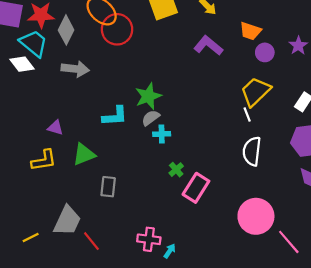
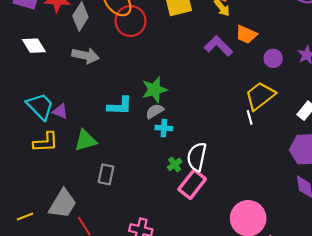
orange trapezoid: (250, 31) -> (246, 35), moved
cyan trapezoid: (34, 43) -> (40, 106), moved
white semicircle: (252, 151) -> (197, 157), moved

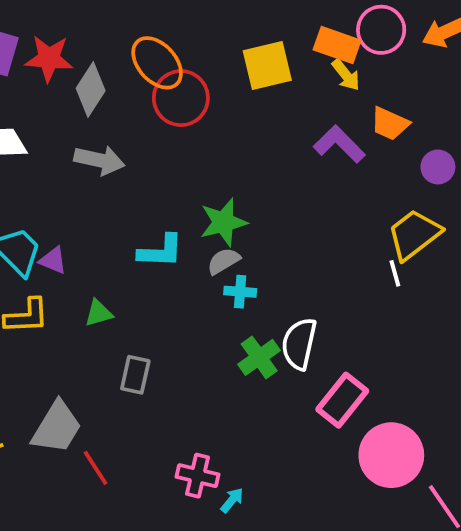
green triangle: (86, 140) -> (99, 313), size x0.7
green cross: (175, 164) -> (259, 357), size x1.5
pink rectangle: (192, 184) -> (342, 400), moved

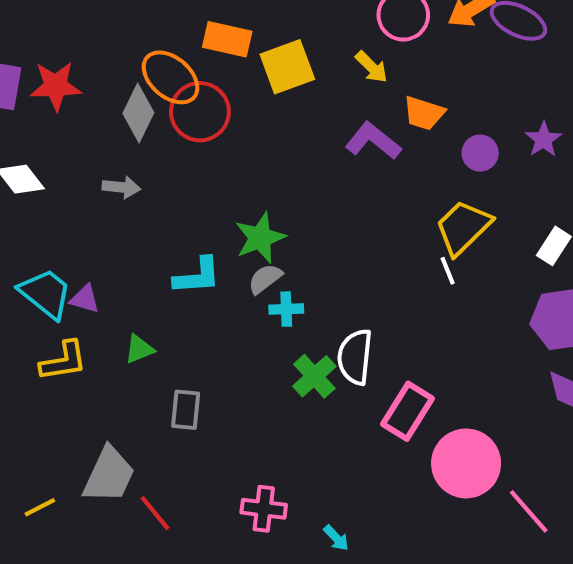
orange rectangle: (337, 45) -> (227, 39), moved
gray diamond: (91, 90) -> (138, 113), moved
gray arrow: (99, 160) -> (121, 187), size x0.7
cyan arrow: (232, 500) -> (336, 538), moved, turned 104

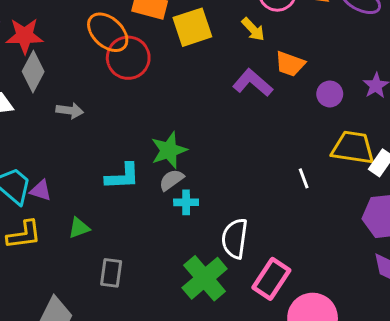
gray diamond: (138, 113) -> (33, 72), moved
yellow trapezoid: (463, 227) -> (353, 148), moved, turned 51
green cross: (314, 376) -> (205, 278), moved, size x1.4

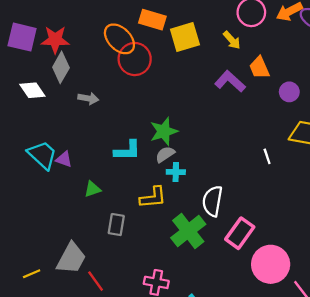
orange trapezoid: (290, 64) -> (259, 68), turned 45
yellow L-shape: (24, 235) -> (153, 197), moved

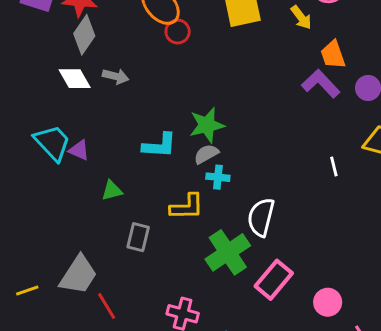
red circle: (135, 59) -> (178, 32), size x0.6
purple L-shape: (230, 81) -> (321, 84), moved
white diamond: (32, 90) -> (75, 79), moved
pink rectangle: (240, 233) -> (274, 280), moved
pink circle: (271, 264) -> (328, 302), size x0.6

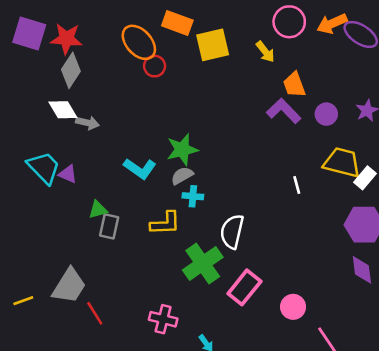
gray arrow: (116, 76) -> (88, 123), moved
cyan L-shape: (159, 145) -> (140, 169), turned 32
gray rectangle: (138, 237) -> (109, 226), moved

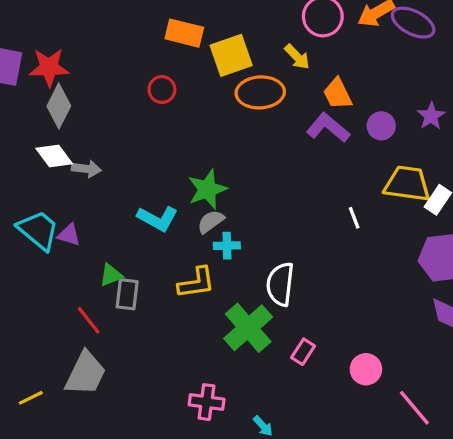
orange ellipse: (139, 42) -> (260, 92), moved, turned -45
pink rectangle: (244, 287) -> (303, 352), size x0.6
red line: (95, 313) -> (89, 320), moved

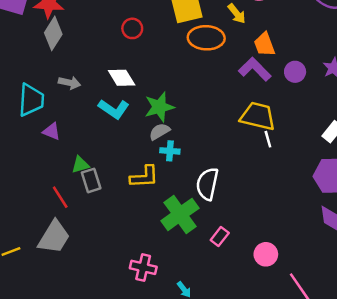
white diamond: (54, 156) -> (122, 78), moved
yellow trapezoid: (407, 184) -> (258, 116), moved
cyan L-shape: (158, 218) -> (114, 109), moved
cyan trapezoid: (38, 230) -> (31, 100), moved, turned 48
gray rectangle: (127, 294) -> (91, 180), turned -30

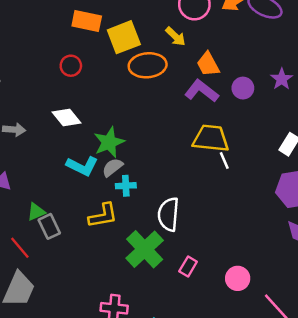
cyan L-shape: (114, 109) -> (82, 166), moved

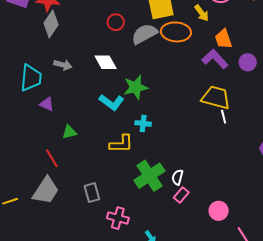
gray semicircle: (112, 167) -> (144, 34), moved, size x1.5
white semicircle: (168, 214) -> (178, 177), moved, size x0.6
gray rectangle: (49, 226) -> (92, 193), moved

